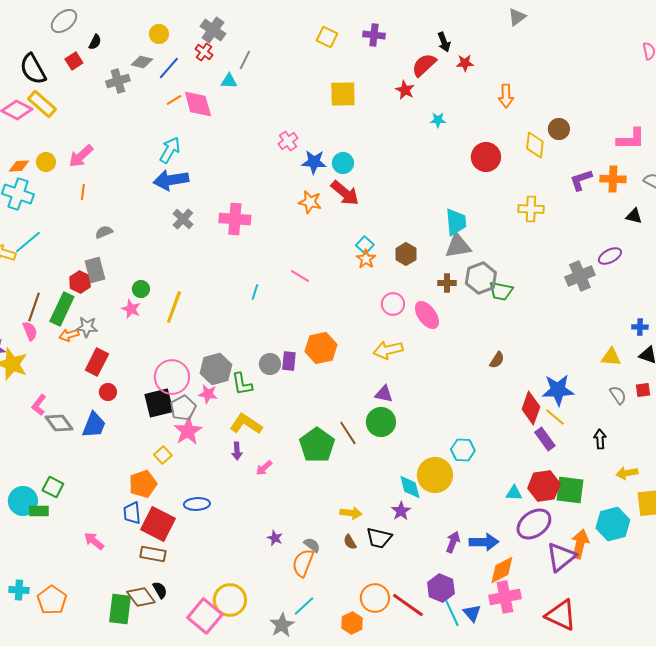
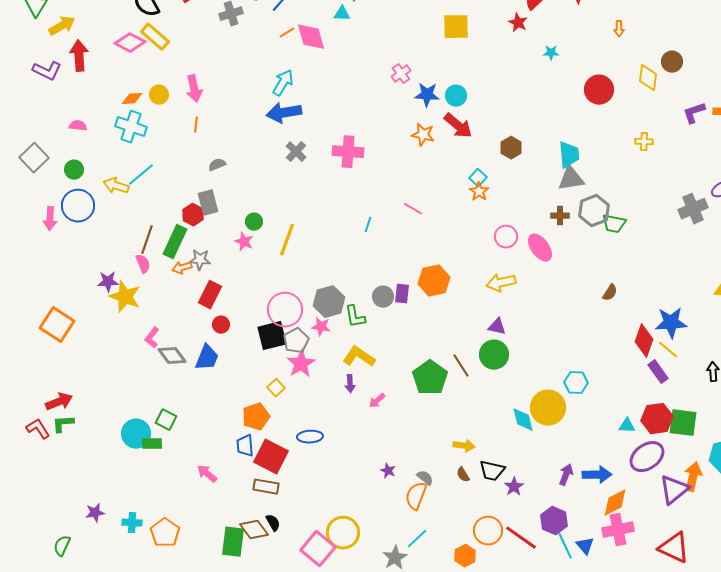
orange arrow: (506, 96) -> (619, 29), size x0.7
pink arrow: (81, 156) -> (194, 89), turned -60
yellow cross: (531, 209) -> (644, 142), size x0.7
brown hexagon: (406, 254) -> (511, 148), moved
purple star: (401, 511) -> (514, 487), moved

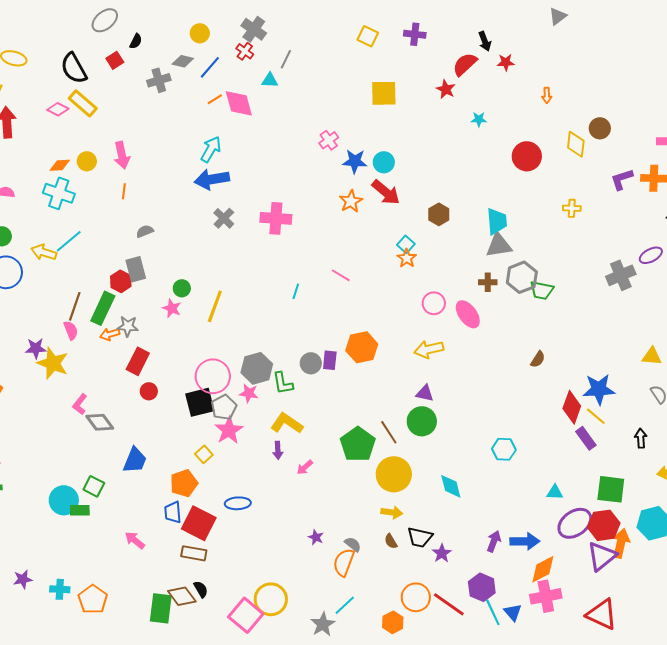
pink diamond: (130, 43) -> (58, 109), size x0.7
orange star: (423, 135) -> (351, 201), turned 30
blue trapezoid: (207, 358) -> (135, 460), moved
yellow circle: (548, 408) -> (394, 474), moved
red hexagon: (657, 419) -> (604, 525), moved

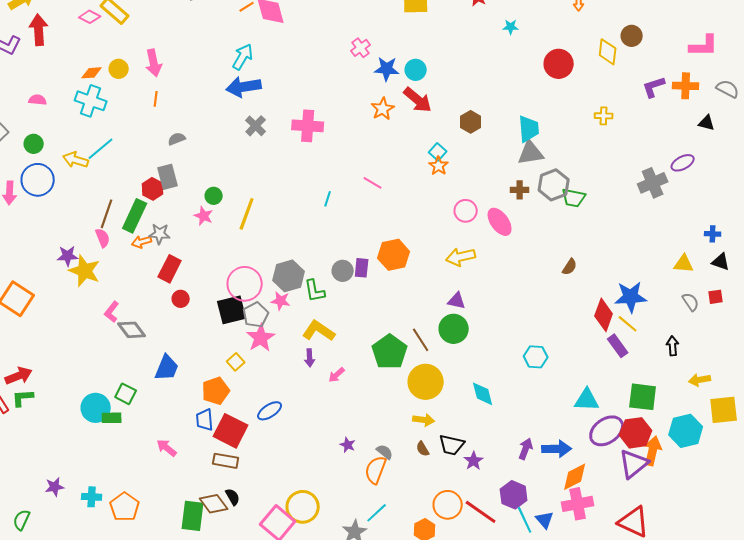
cyan triangle: (555, 492) -> (587, 400), size x1.5
blue ellipse: (238, 503) -> (270, 411), turned -30

